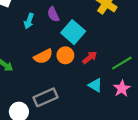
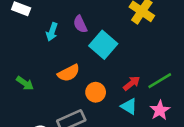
orange circle: (65, 55) -> (96, 92), moved
red arrow: (90, 57) -> (132, 83), moved

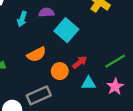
purple semicircle: (80, 24) -> (46, 12), turned 112
red arrow: (132, 83) -> (80, 62), moved
cyan triangle: (129, 106) -> (89, 83), turned -32

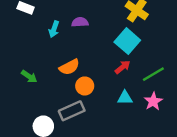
cyan square: (66, 30) -> (127, 41), moved
red arrow: (80, 62) -> (123, 67), moved
orange circle: (60, 71) -> (85, 86), moved

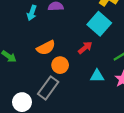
red arrow: (123, 67) -> (85, 48), moved
gray rectangle: (72, 111) -> (48, 88), turned -30

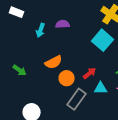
red arrow: (85, 48) -> (90, 73), moved
gray rectangle: (48, 88) -> (77, 99), moved

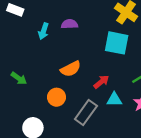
cyan square: (103, 40) -> (117, 43), turned -30
orange semicircle: (54, 62) -> (71, 69), moved
orange circle: (67, 78) -> (56, 97), moved

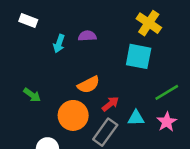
red arrow: (101, 82) -> (110, 104), moved
orange circle: (56, 97) -> (73, 115), size x1.5

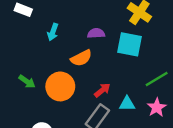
purple semicircle: (87, 36) -> (96, 33), moved
orange semicircle: (89, 85) -> (81, 58), moved
orange circle: (73, 115) -> (60, 86), moved

